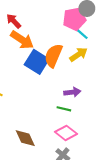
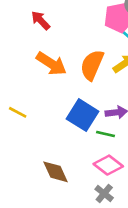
orange arrow: (22, 40) -> (51, 64), moved
blue square: (37, 62) -> (83, 115), moved

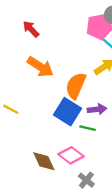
orange semicircle: (92, 65) -> (76, 86), moved
pink diamond: (108, 165) -> (71, 155), moved

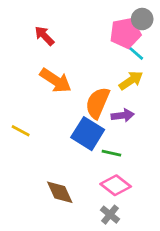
purple arrow: (97, 109) -> (123, 115), moved
pink diamond: (71, 155) -> (116, 185), moved

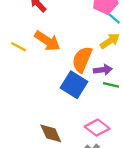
yellow line: (21, 131) -> (18, 47), moved
green line: (111, 153) -> (111, 85), moved

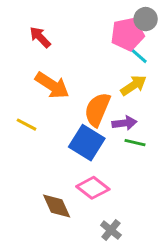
yellow line: (18, 47) -> (26, 125), moved
pink diamond: (97, 128) -> (93, 188), moved

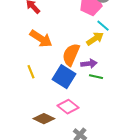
cyan line: (138, 55) -> (103, 26), moved
yellow line: (26, 125) -> (31, 72), moved, turned 40
brown diamond: (57, 206) -> (44, 119), turned -40

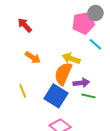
orange arrow: (41, 39) -> (33, 58), size x0.7
yellow arrow: (95, 39) -> (71, 59), moved, turned -126

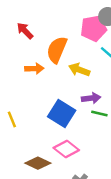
orange arrow: (33, 58) -> (34, 69), turned -35
orange semicircle: (63, 74) -> (57, 50), moved
yellow line: (23, 91) -> (12, 119), moved

